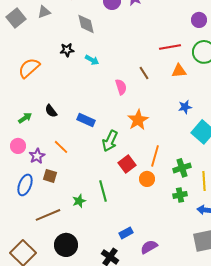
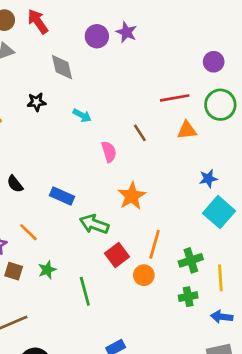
cyan arrow: (92, 60) -> (82, 115), moved
blue star: (185, 107) -> (208, 179), moved
green arrow: (110, 141) -> (94, 224), turned 85
green star: (79, 201) -> (47, 270), moved

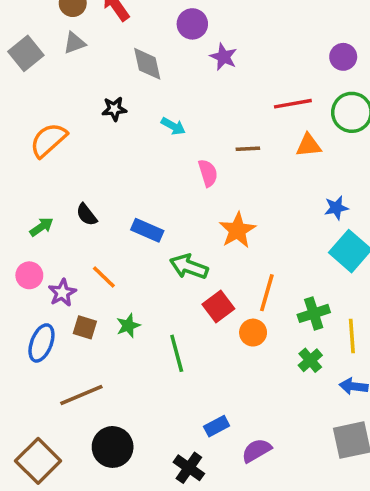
purple star: (126, 32) -> (224, 57), moved
brown line: (140, 133) -> (248, 149), turned -60
green cross: (188, 297) -> (310, 360), turned -30

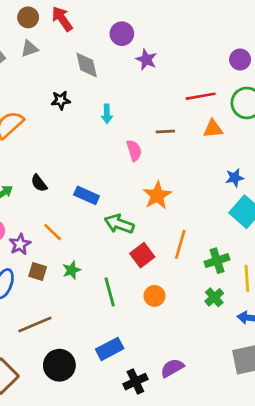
cyan arrow: (173, 126) -> (107, 114), turned 60
orange circle: (253, 333) -> (154, 296), moved
blue rectangle: (217, 426) -> (110, 349), moved, size x1.4
black cross: (189, 468) -> (135, 382), moved, turned 30

